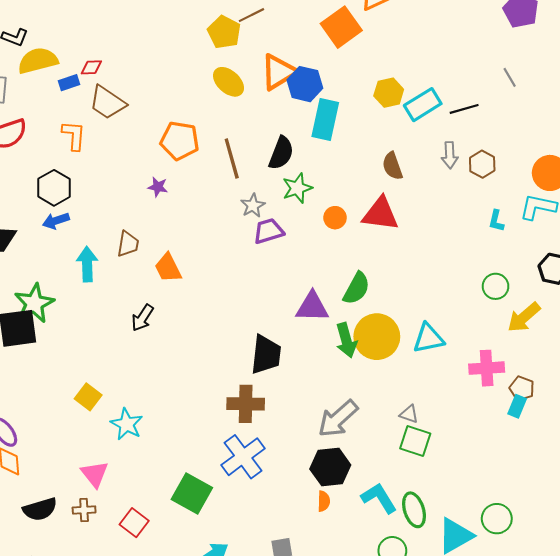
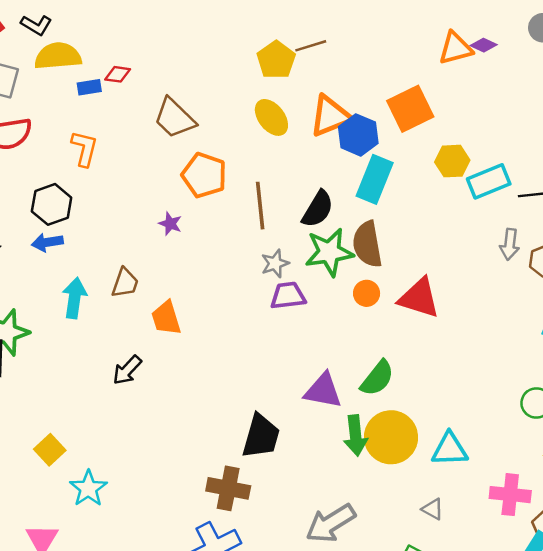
orange square: (341, 27) -> (410, 109), moved
brown trapezoid: (107, 102) -> (175, 118), moved
brown semicircle: (392, 166) -> (367, 244), moved, size x1.4
green star: (297, 188) -> (329, 252), size x1.4
gray triangle: (409, 414) -> (433, 509), moved

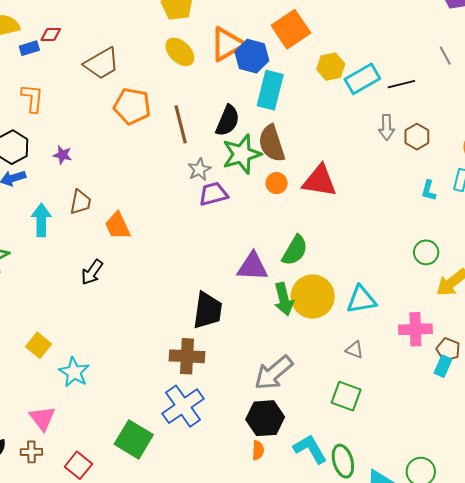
brown trapezoid: (175, 118) -> (102, 63), turned -66
purple star: (170, 224) -> (63, 155), moved

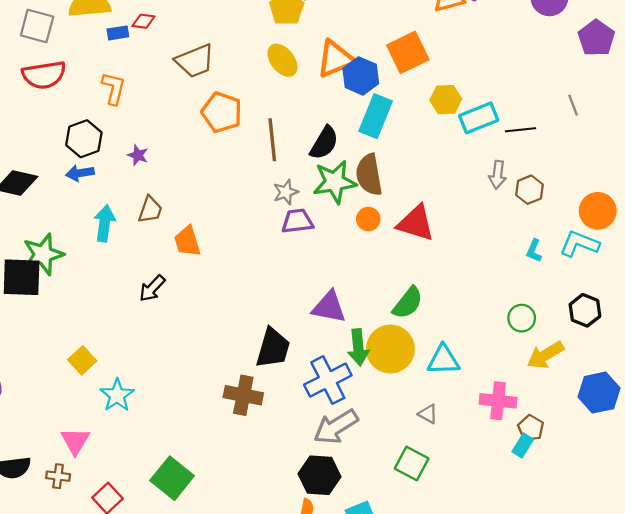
green semicircle: (295, 250) -> (408, 303), moved
blue cross: (183, 406) -> (328, 380), moved

